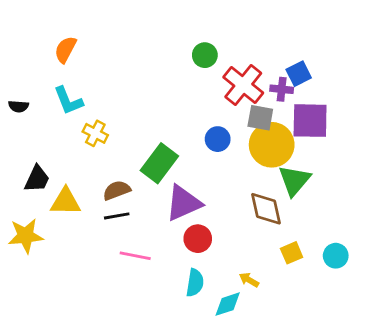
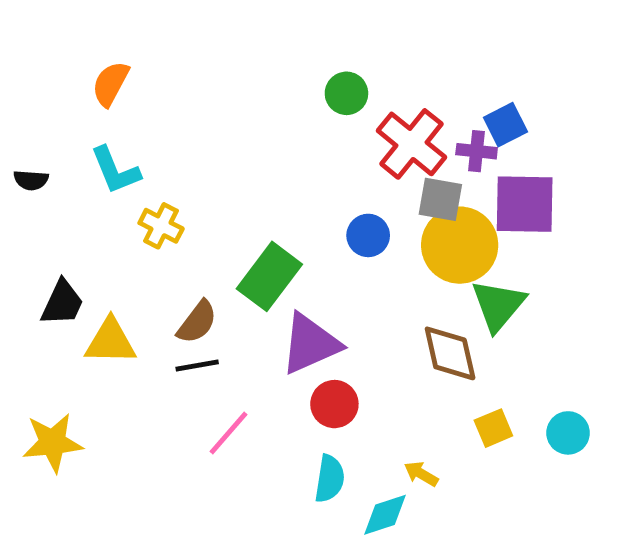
brown semicircle: (117, 190) -> (197, 322), turned 148
yellow star: (26, 236) -> (53, 443), moved
pink line: (135, 256) -> (228, 433), turned -60

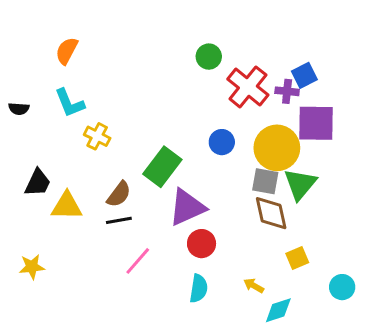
gray square: (440, 199) -> (265, 181), moved
cyan circle: (568, 433) -> (342, 287), moved
yellow star: (53, 443) -> (32, 267), size x0.7
cyan diamond: (385, 515) -> (278, 310), moved

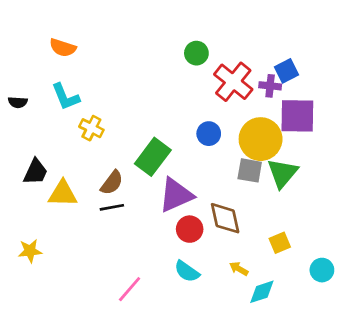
orange semicircle: (67, 51) -> (63, 48), turned -100
brown diamond: (271, 213) -> (225, 218), moved
pink line: (138, 261) -> (130, 289), moved
cyan semicircle: (199, 289) -> (187, 271), turned 116

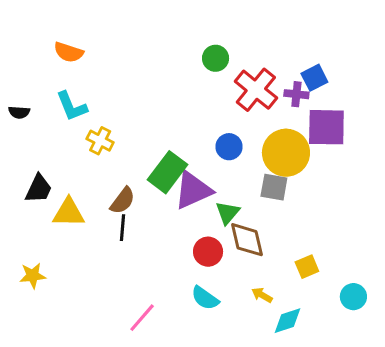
green triangle: (282, 173) -> (228, 213), moved, size x0.7
purple triangle: (176, 195) -> (193, 190), moved
black line: (112, 207) -> (123, 228), turned -75

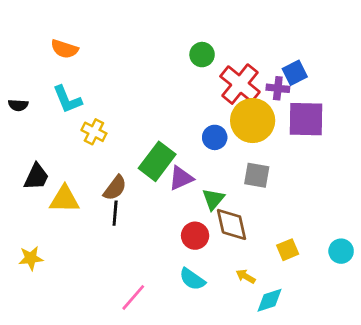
yellow circle: (286, 153) -> (253, 121), moved
purple triangle: (193, 190) -> (181, 178), size x0.7
cyan circle: (353, 297) -> (341, 251), moved

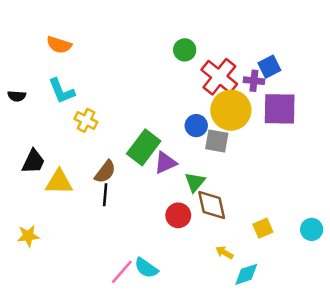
gray square: (257, 175) -> (217, 141), moved
cyan semicircle: (192, 279) -> (146, 268), moved

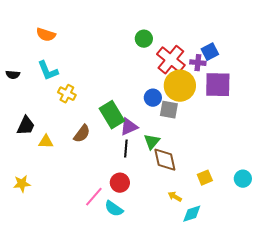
green rectangle: (144, 147) -> (112, 115), turned -68
yellow triangle: (59, 182) -> (46, 142), size x0.7
black line: (105, 195) -> (126, 149), moved
red circle: (178, 215) -> (120, 183), moved
pink line: (122, 272) -> (94, 197), moved

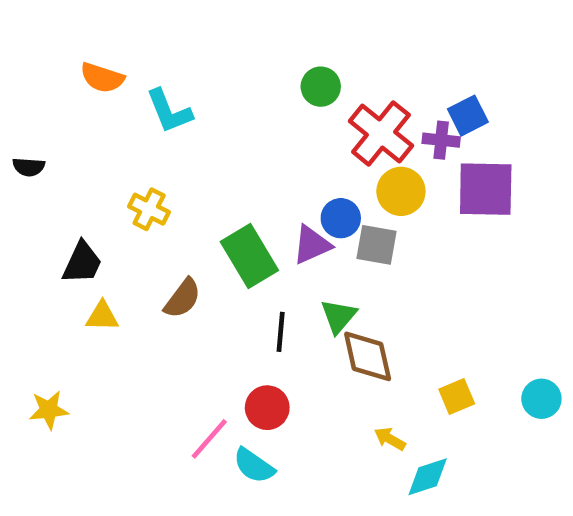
cyan L-shape: (48, 71) -> (169, 111), moved
yellow circle: (180, 86) -> (401, 191), size x0.7
black trapezoid: (26, 126) -> (82, 263), moved
purple triangle: (129, 127) -> (312, 245), moved

